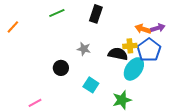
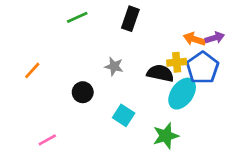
orange line: (13, 27) -> (32, 70), moved

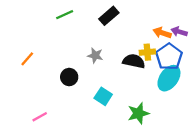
black rectangle: (130, 19) -> (109, 16), turned 30
purple arrow: (215, 38) -> (179, 32), turned -147
cyan ellipse: (182, 94) -> (169, 78), moved

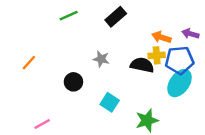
orange arrow: (162, 33) -> (161, 37), moved
blue pentagon: (169, 57) -> (179, 60), turned 30

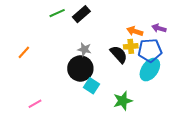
black rectangle: (116, 17) -> (81, 14), moved
black semicircle: (142, 65) -> (119, 54), turned 36
black circle: (73, 82) -> (80, 69), moved, size x1.6

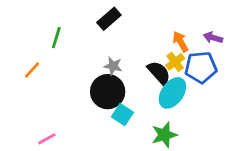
green line: (57, 13) -> (56, 38), moved, turned -49
orange arrow: (135, 31) -> (181, 42), turned 42
yellow cross: (131, 46) -> (175, 62), turned -32
cyan ellipse: (150, 70) -> (172, 93), moved

